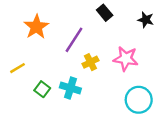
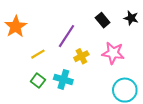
black rectangle: (105, 13) -> (103, 20), moved
orange star: (36, 27) -> (16, 26), moved
yellow line: (17, 68) -> (38, 54), moved

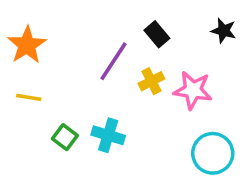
black rectangle: (103, 20) -> (157, 34), moved
yellow line: (38, 54) -> (29, 97), moved, turned 40
yellow cross: (81, 56) -> (151, 81), moved

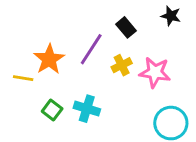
black star: (224, 31) -> (171, 16), moved
orange star: (27, 45) -> (49, 59), moved

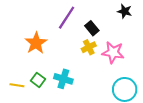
black rectangle: (126, 27) -> (92, 28), moved
purple line: (91, 49) -> (67, 18), moved
yellow line: (23, 78) -> (17, 85), moved

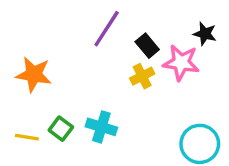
black star: (125, 11) -> (205, 34), moved
orange star: (36, 43) -> (34, 74), moved, turned -30
pink star: (113, 52) -> (181, 63), moved

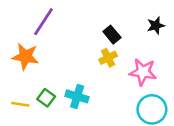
purple line: (107, 29) -> (44, 22), moved
black star: (205, 34) -> (156, 25), turned -30
pink star: (181, 63) -> (143, 72), moved

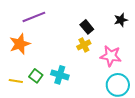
purple line: (44, 22) -> (34, 17), turned 35
orange star: (25, 56) -> (20, 44), turned -30

